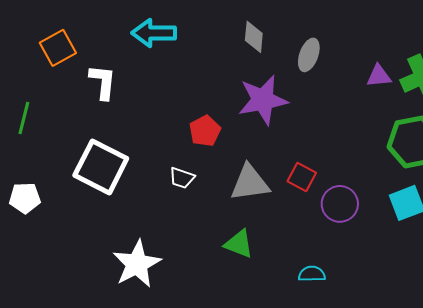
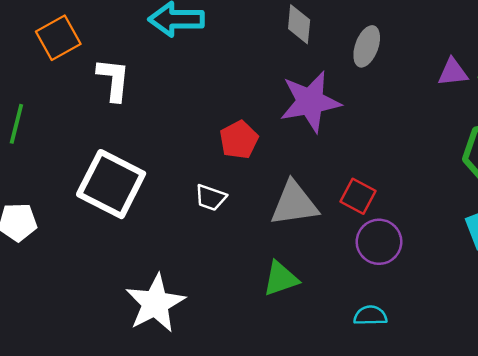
purple circle: (340, 204) -> (379, 242), moved
green triangle: (239, 244) -> (281, 279), turned -40

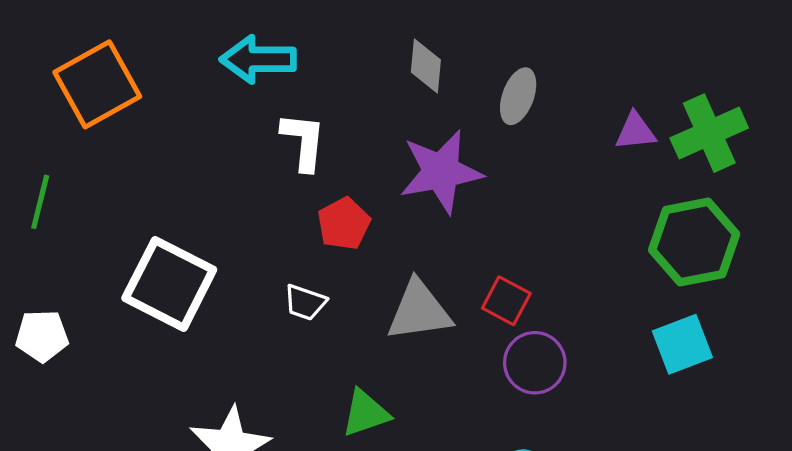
orange square: (58, 38) -> (97, 84), size x1.4
white L-shape: (114, 80) -> (303, 141), moved
green triangle: (281, 279) -> (366, 413), moved

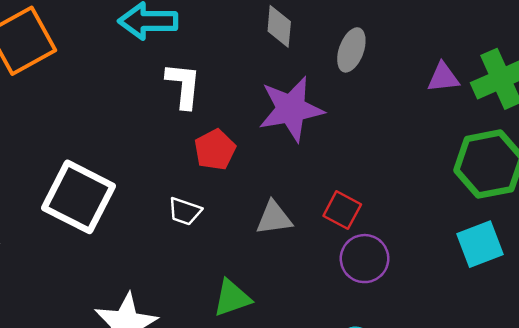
gray triangle: (419, 311) -> (274, 218), size x0.7

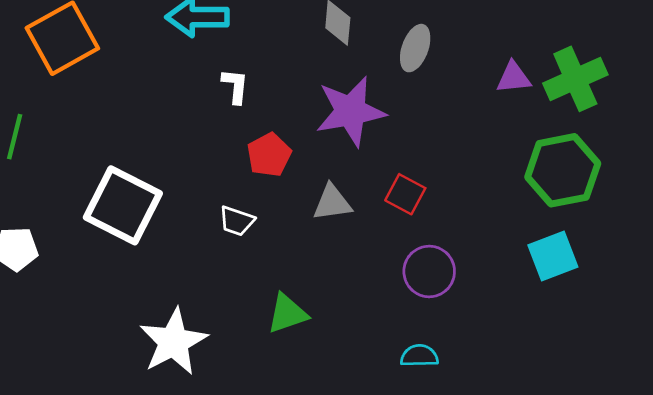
white L-shape: (183, 85) -> (235, 86), size x0.7
red square: (342, 210) -> (405, 194), moved
gray triangle: (274, 218) -> (332, 203), moved

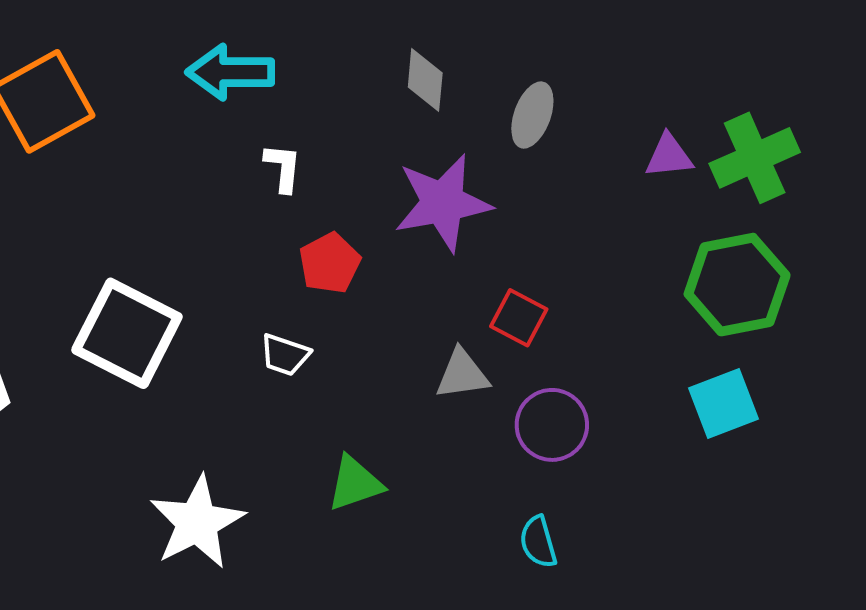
gray triangle: (332, 203) -> (462, 374), moved
cyan semicircle: (419, 356) -> (538, 542), turned -105

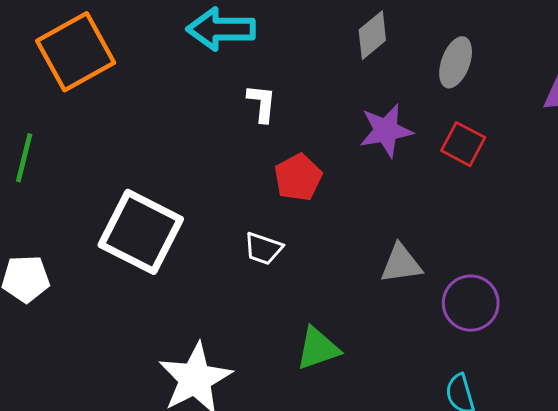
gray diamond: (425, 80) -> (372, 35), turned 45
purple star: (443, 203) -> (386, 130), size x0.7
red square: (519, 318) -> (463, 144), moved

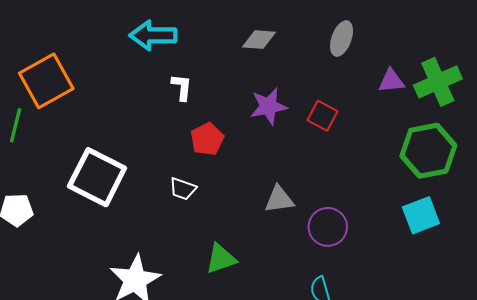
gray diamond: (372, 35) -> (259, 40), turned 44
orange square: (76, 52) -> (46, 81), moved
gray ellipse: (456, 62) -> (342, 39), moved

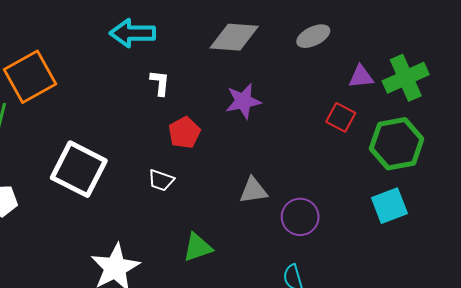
gray ellipse: (342, 39) -> (313, 36), turned 44
gray diamond: (259, 40) -> (234, 37), size x1.5
red square: (322, 116) -> (341, 117), moved

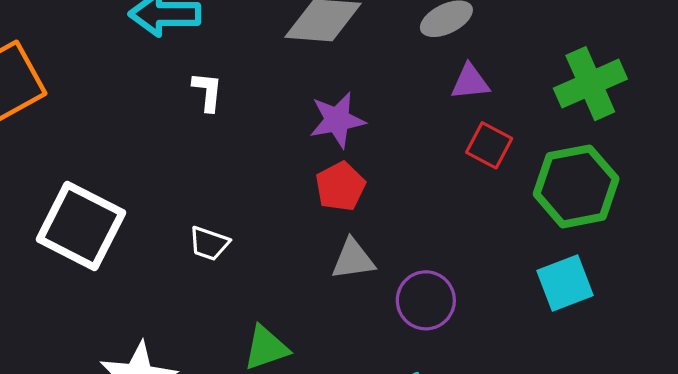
purple triangle: (361, 77) -> (470, 82), moved
red pentagon: (184, 133) -> (340, 186), moved

